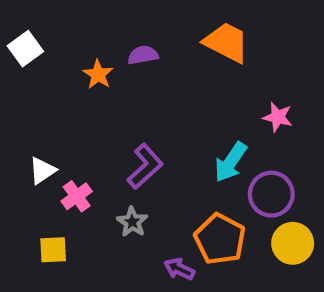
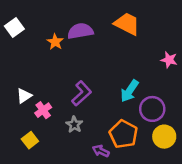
purple semicircle: (143, 55) -> (80, 31), size x1.5
pink star: (278, 117) -> (169, 60), moved
yellow square: (53, 250) -> (30, 140), turned -35

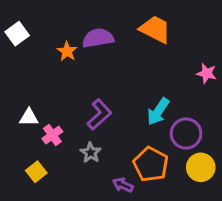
white triangle: (24, 96) -> (29, 117), turned 35

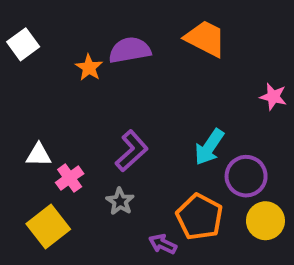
yellow square: (36, 172) -> (48, 227), size x1.5

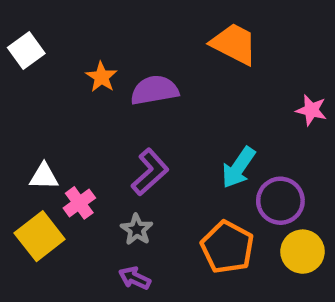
purple semicircle: (130, 50) -> (154, 90), moved
yellow square: (48, 227) -> (40, 236), moved
purple arrow: (163, 244) -> (135, 278), moved

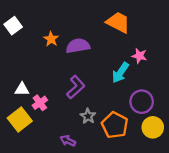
pink star: (311, 110) -> (139, 56), moved
cyan arrow: (238, 168) -> (120, 73), moved
gray star: (137, 229) -> (88, 116), moved

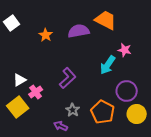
purple semicircle: (78, 46) -> (79, 31), moved
white triangle: (22, 89) -> (20, 80), turned -32
gray star: (88, 116) -> (73, 110), moved

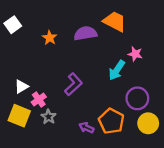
yellow square: (18, 107) -> (19, 116), turned -30
gray star: (73, 110) -> (49, 117), moved
purple arrow: (61, 126) -> (86, 128), moved

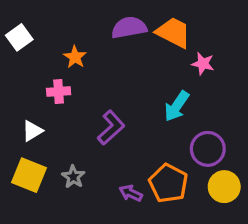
purple semicircle: (85, 33) -> (129, 28), moved
pink star: (135, 54) -> (203, 64), moved
pink cross: (39, 99) -> (59, 92), moved, turned 32

